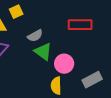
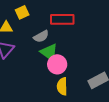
red rectangle: (80, 25) -> (62, 19), moved
pink circle: (64, 64) -> (57, 64), moved

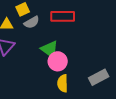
gray semicircle: (41, 36) -> (32, 22), moved

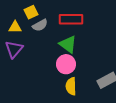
green triangle: (50, 49) -> (68, 44), moved

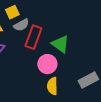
red rectangle: (71, 19) -> (33, 37), moved, turned -70
green triangle: (68, 44) -> (60, 44), moved

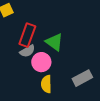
gray semicircle: (21, 25) -> (27, 51), moved

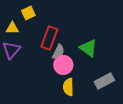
green triangle: (54, 42) -> (88, 48), moved
gray semicircle: (27, 51) -> (58, 52), moved, turned -35

